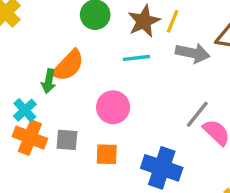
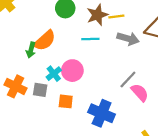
yellow line: (173, 21) -> (116, 16), turned 56
cyan cross: (25, 110) -> (54, 74), moved

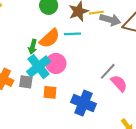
gray arrow: (128, 39) -> (110, 20), moved
orange semicircle: (45, 41) -> (50, 38), moved
green arrow: (31, 50) -> (33, 47), moved
cyan cross: (54, 74) -> (39, 67), size x1.6

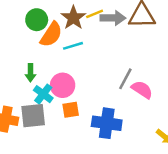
orange semicircle: (50, 38) -> (51, 34), moved
cyan cross: (39, 67) -> (43, 94), size x0.7
gray square: (26, 82) -> (33, 116), size x1.5
orange square: (50, 92) -> (71, 110), moved

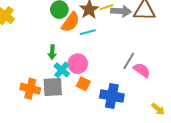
orange square: (71, 110) -> (83, 84), turned 32

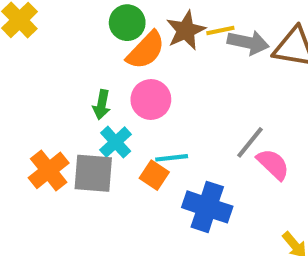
cyan line: (88, 32) -> (172, 158), moved
pink circle: (78, 64) -> (151, 99), moved
orange cross: (30, 89) -> (49, 170), turned 30

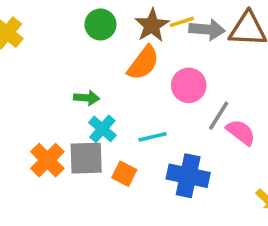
orange semicircle: (146, 50) -> (143, 63), moved
pink circle: (151, 99) -> (189, 85), moved
green arrow: (102, 105) -> (87, 98), turned -90
orange square: (154, 175) -> (124, 174), moved

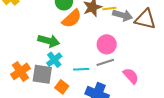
orange semicircle: (143, 63) -> (72, 19), moved
green arrow: (87, 98) -> (49, 41), size x1.5
gray line: (219, 116) -> (105, 62), moved, turned 30

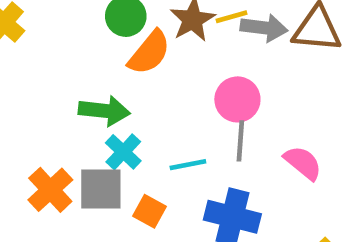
gray line: (105, 62) -> (240, 141), turned -60

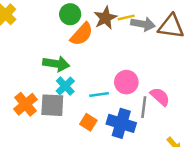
pink circle: (237, 99) -> (126, 82), moved
gray line: (240, 141) -> (144, 107), moved
orange square: (150, 211) -> (88, 122), moved

